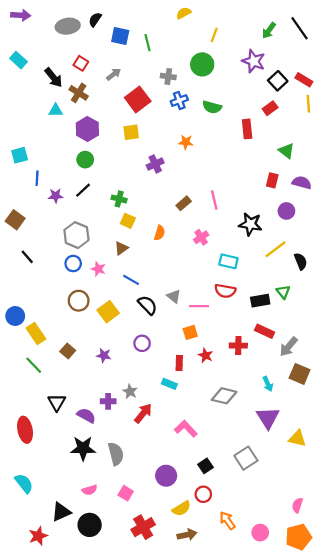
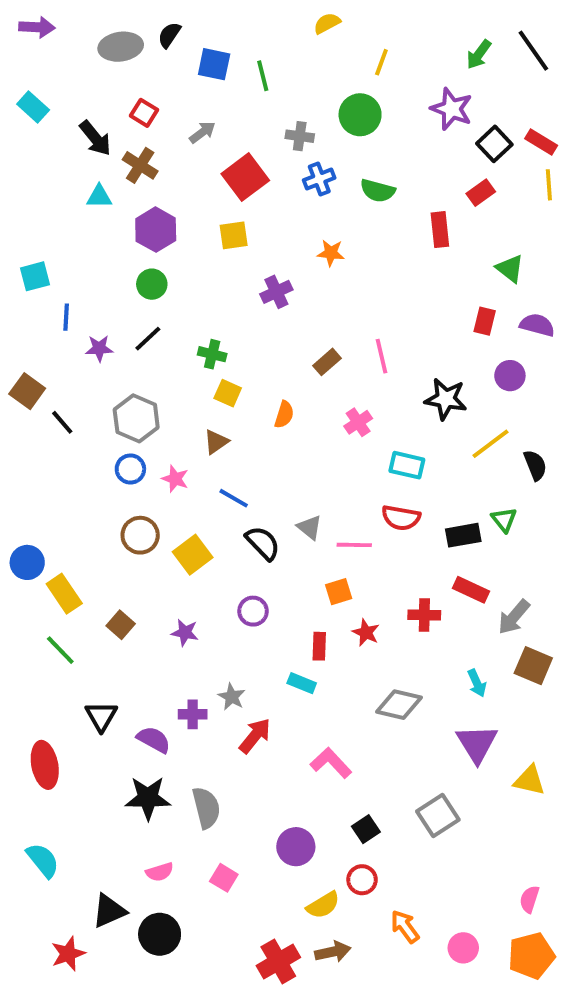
black line: (27, 257) -> (62, 422), moved
red cross: (143, 527) -> (278, 961), moved

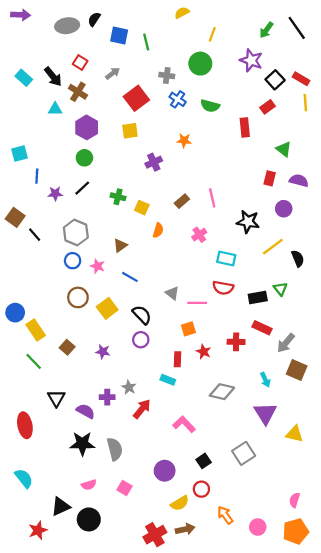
cyan rectangle: (33, 107) -> (24, 78), moved
blue cross: (319, 179) -> (178, 99), turned -35
yellow square: (228, 393) -> (142, 208), moved
black semicircle: (263, 543) -> (142, 315), moved

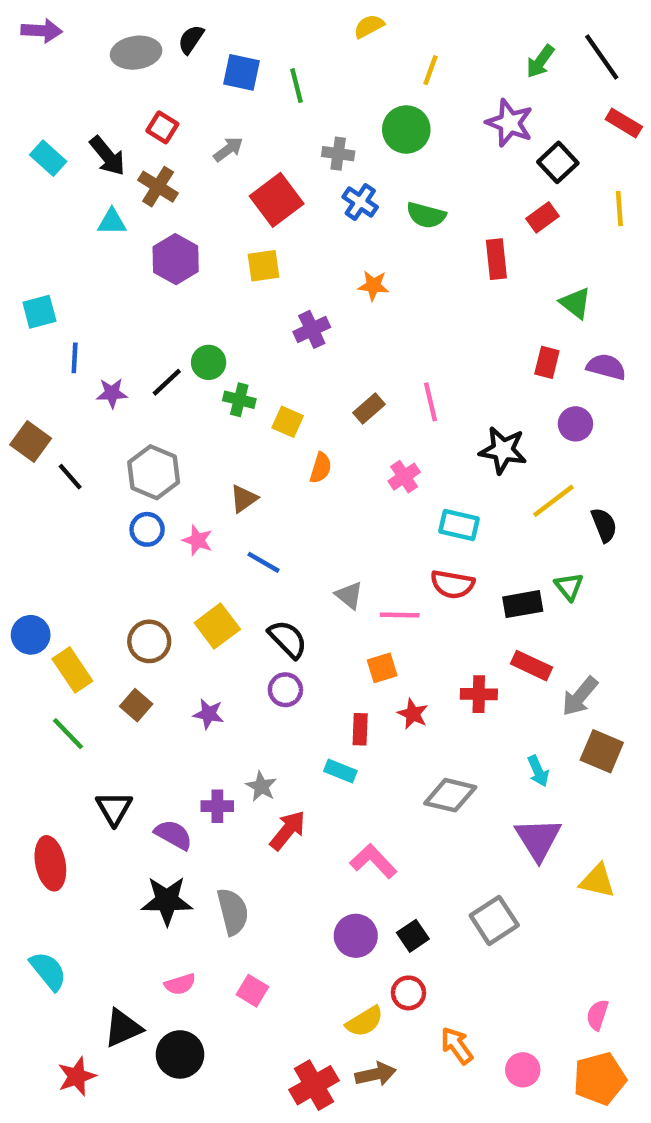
red rectangle: (301, 79) -> (624, 123), moved
green circle: (84, 158) -> (209, 362), moved
brown circle: (78, 297) -> (149, 641), moved
purple circle: (165, 471) -> (356, 936), moved

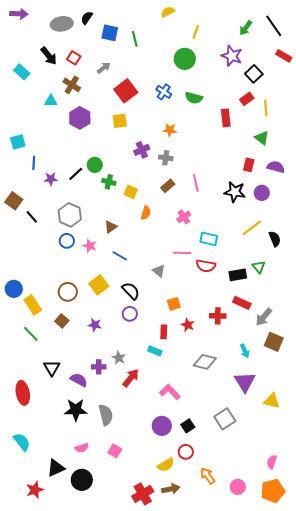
gray cross: (338, 154) -> (166, 158), moved
black arrow: (107, 156) -> (49, 56), moved
yellow line: (619, 209) -> (266, 108), moved
black star: (503, 450) -> (235, 192), moved
pink line: (400, 615) -> (182, 253), moved

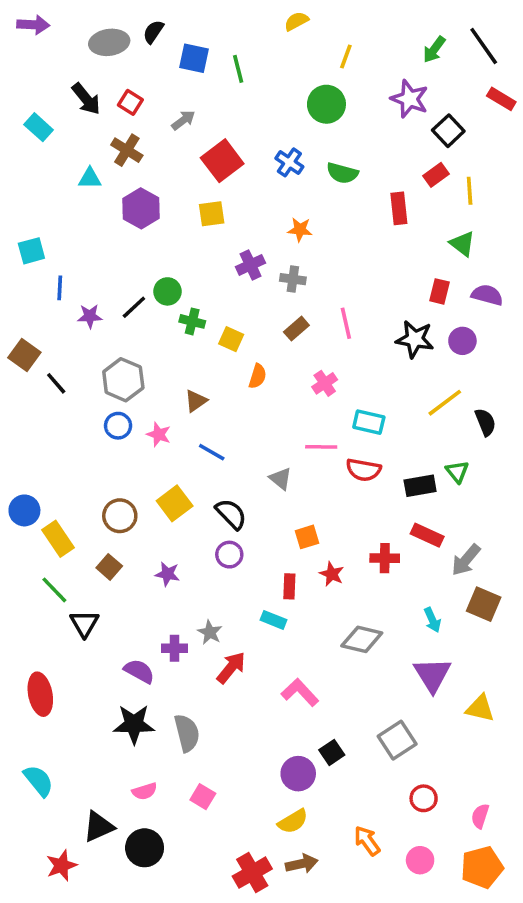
black triangle: (52, 368) -> (84, 623), moved
purple circle: (162, 426) -> (298, 774), moved
red circle: (186, 452) -> (424, 798), moved

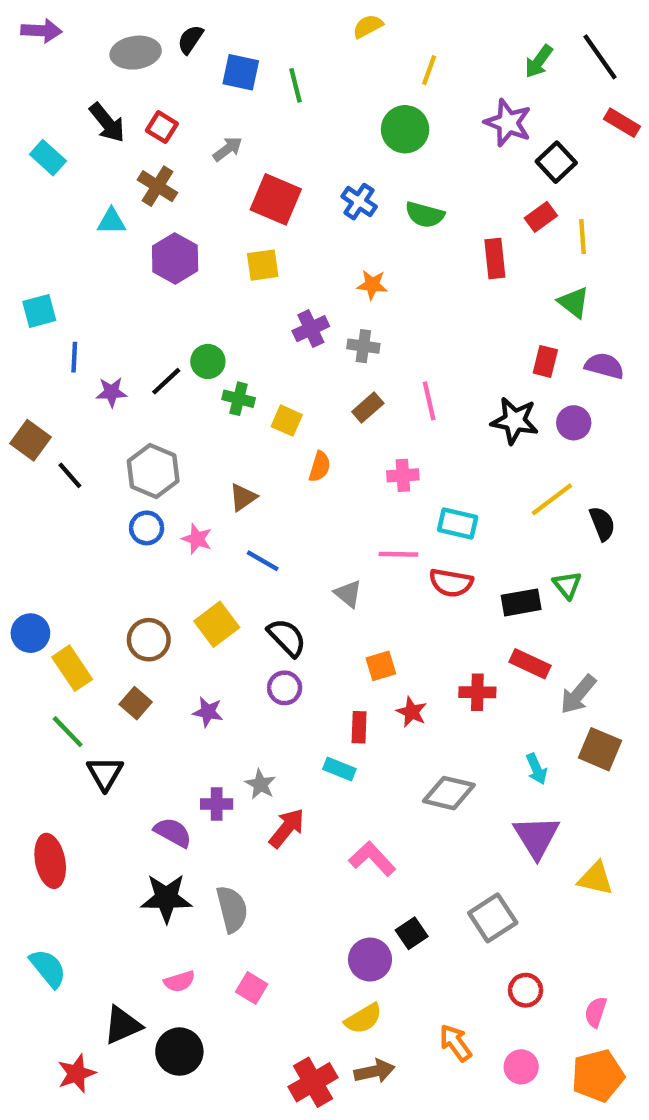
red square: (222, 161) -> (276, 199), turned -30
pink cross: (325, 383) -> (403, 475), turned 30

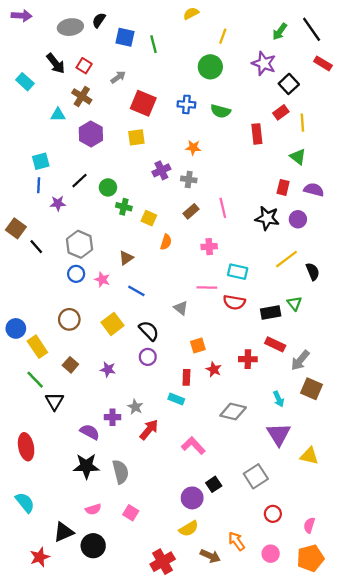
blue cross: (359, 202) -> (186, 104), turned -30
cyan square: (39, 311) -> (41, 161), moved
black line: (166, 381) -> (80, 181), moved
brown circle: (149, 640) -> (69, 319), moved
brown arrow: (374, 1071) -> (210, 556), moved, turned 36

